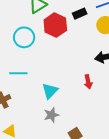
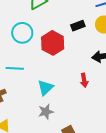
black rectangle: (80, 14) -> (78, 26), moved
red hexagon: (55, 25) -> (53, 43), moved

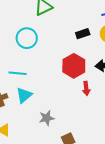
red hexagon: (53, 43) -> (74, 66), moved
cyan triangle: (45, 88) -> (24, 95), moved

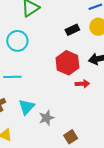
red arrow: (86, 88) -> (82, 84), turned -80
cyan triangle: (24, 95) -> (27, 107), moved

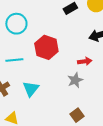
red hexagon: (67, 63) -> (46, 47), moved
gray star: (47, 118) -> (75, 80), moved

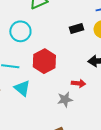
cyan triangle: (31, 89) -> (22, 88), moved, turned -42

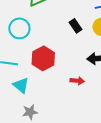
black rectangle: (76, 28) -> (75, 26), turned 72
gray star: (65, 100) -> (30, 112), moved

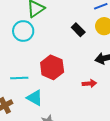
cyan circle: (19, 28) -> (23, 31), moved

